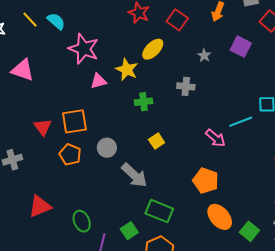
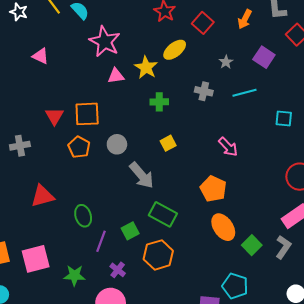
pink triangle: (23, 70) -> (41, 56), size x0.7
cyan line: (241, 122) -> (245, 93), moved

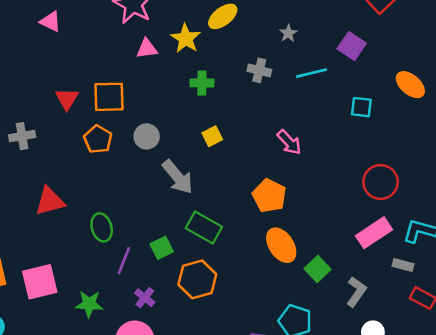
purple square: (264, 57) -> (352, 46), moved
gray L-shape: (283, 247) -> (356, 292), moved

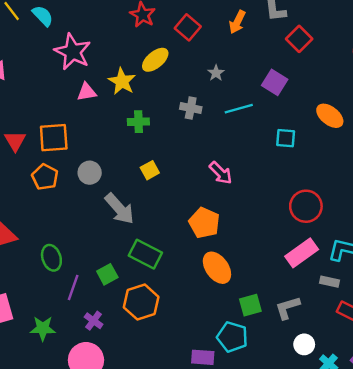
green square: (317, 269) -> (250, 305), moved, turned 30
gray L-shape: (356, 292) -> (288, 308), turned -140

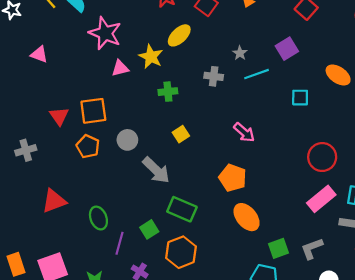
gray star: (216, 73) -> (240, 53), moved
purple square: (275, 82) -> (287, 49), turned 30

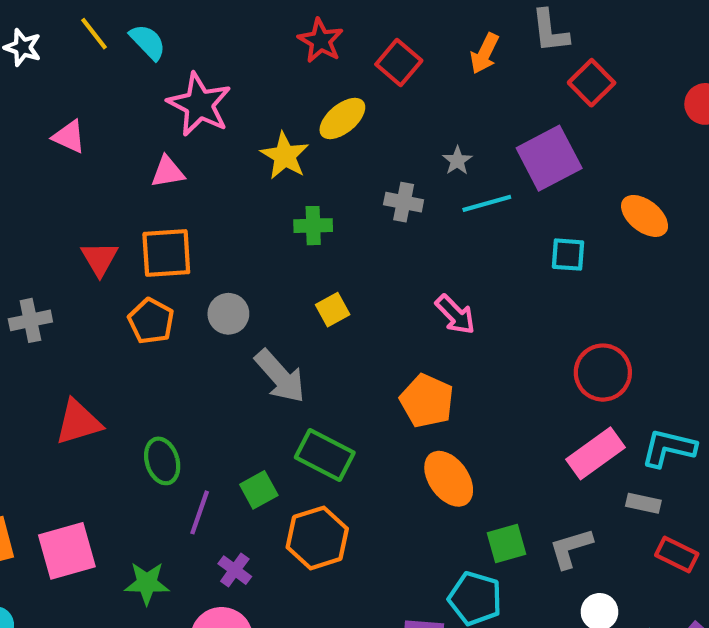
purple square: (287, 49) -> (549, 158), size x1.4
pink triangle: (120, 68) -> (168, 172), moved

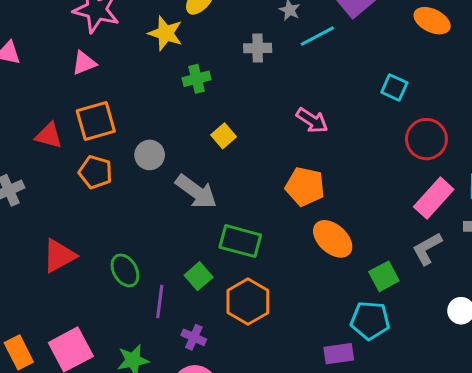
cyan square: (568, 255) -> (394, 88), moved, turned 32
red triangle: (99, 259) -> (49, 135), turned -32
gray L-shape: (571, 548) -> (427, 249), moved

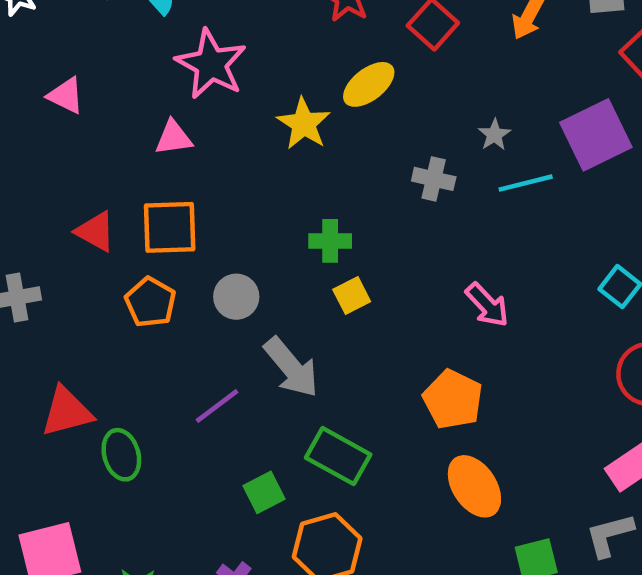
green cross: (197, 79) -> (330, 241), moved
green ellipse: (125, 270) -> (121, 455), moved
purple line: (160, 301) -> (217, 406), moved, turned 32

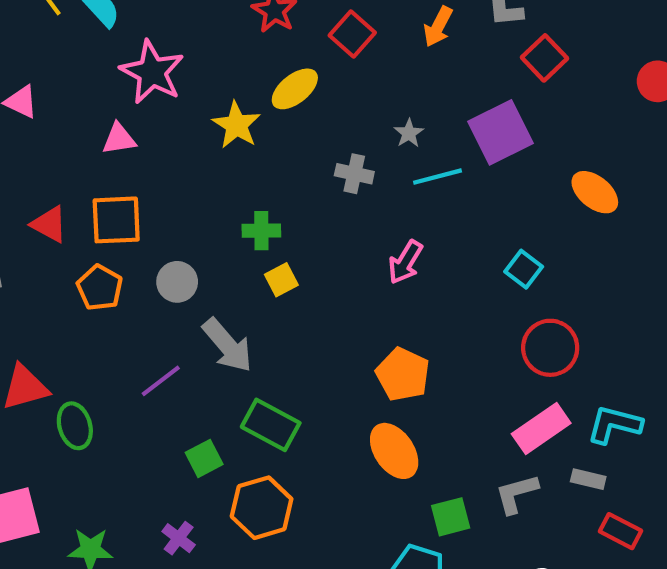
pink arrow: (487, 305) -> (405, 262), moved, turned 75
orange pentagon: (453, 399) -> (403, 374), moved

